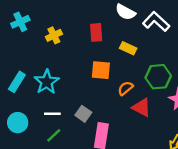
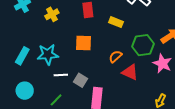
orange square: (101, 70) -> (83, 43), moved
cyan star: (47, 82) -> (48, 54), turned 30
white line: (52, 114) -> (61, 75), moved

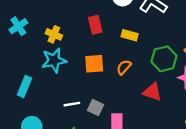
yellow cross: (52, 14) -> (54, 34), turned -32
cyan star: (48, 54) -> (54, 60), moved
orange semicircle: (115, 57) -> (124, 67), moved

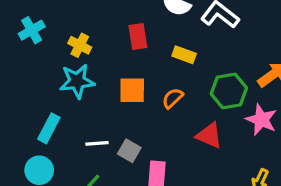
cyan rectangle: (24, 86) -> (49, 128), moved

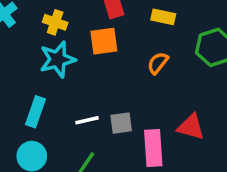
orange square: (132, 90) -> (104, 41), moved
red triangle: (209, 135) -> (191, 127), moved
gray square: (129, 151) -> (121, 123), turned -30

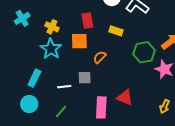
cyan star: (58, 59) -> (51, 49), turned -30
orange semicircle: (158, 63) -> (100, 57), moved
gray square: (121, 123) -> (85, 78), moved

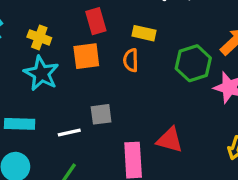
orange semicircle: (100, 57) -> (131, 60), moved, turned -40
cyan rectangle: (34, 78) -> (20, 124), turned 72

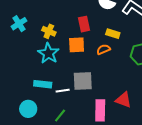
orange semicircle: (131, 60) -> (103, 49), turned 64
gray square: (101, 114) -> (83, 81), size x1.5
cyan rectangle: (20, 124) -> (43, 84), moved

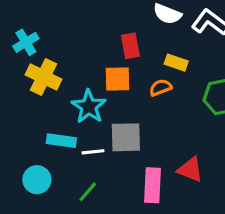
yellow cross: (49, 31) -> (44, 77), moved, size x1.5
cyan star: (48, 53) -> (89, 107), moved

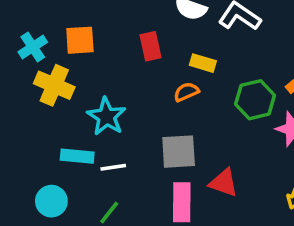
orange square: (117, 79) -> (80, 40), moved
gray square: (126, 137) -> (179, 152), moved

